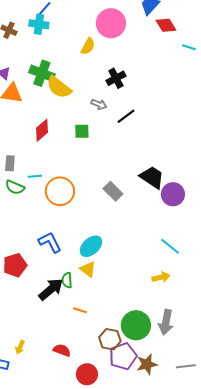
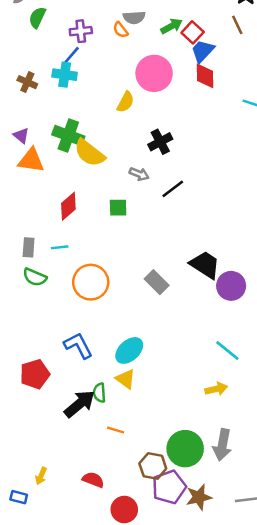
red diamond: (166, 25) -> (205, 76), moved, turned 30
cyan line: (35, 176) -> (60, 247), moved

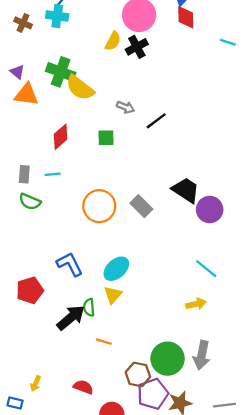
black cross: (160, 142) -> (137, 47), moved
orange circle: (91, 282) -> (99, 206), moved
yellow triangle: (125, 379) -> (113, 295), turned 36

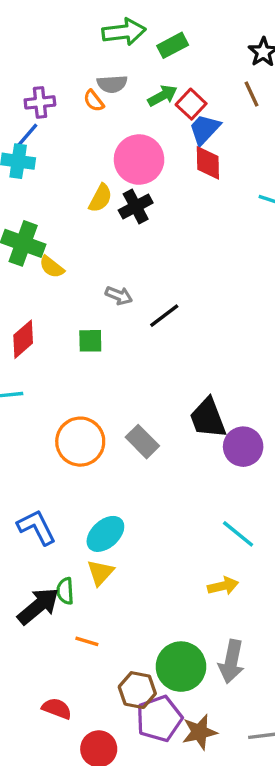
yellow semicircle: (80, 88) -> (52, 267), size x0.6
black trapezoid: (186, 190) -> (208, 418), turned -144

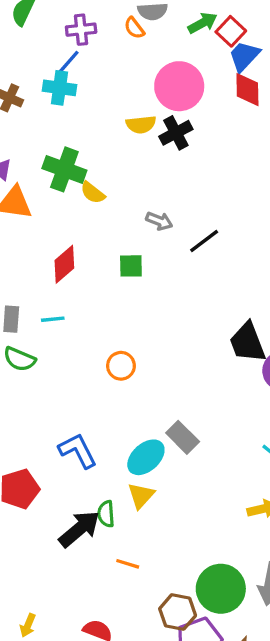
yellow semicircle: (100, 198) -> (141, 124), turned 56
orange circle: (80, 442) -> (121, 366), size x0.6
gray rectangle: (142, 442) -> (183, 437), moved

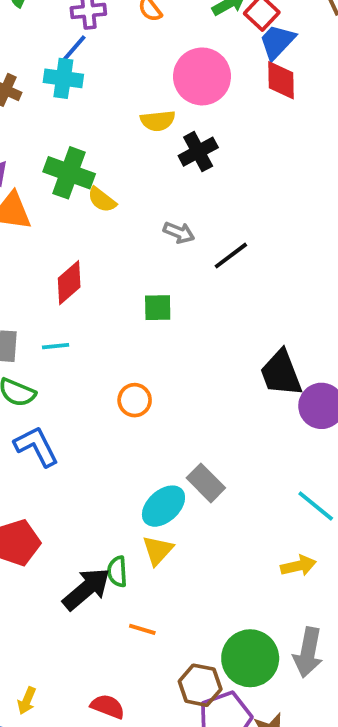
black cross: (176, 133) -> (198, 152), moved
green square: (131, 266) -> (158, 308), moved
blue L-shape: (78, 451) -> (36, 446), moved

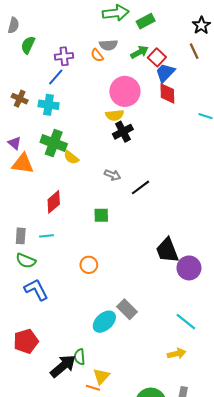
cyan cross: (63, 78) -> (49, 105), moved
yellow semicircle: (158, 121) -> (115, 115), moved
yellow triangle: (158, 550) -> (101, 376), moved

